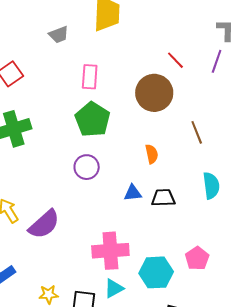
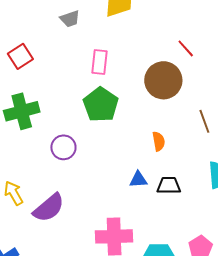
purple circle: (87, 167) -> (63, 147), moved

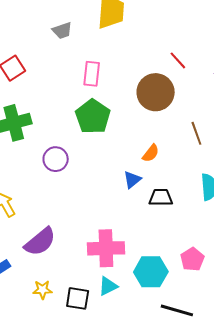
orange semicircle: (159, 141) -> (151, 153), turned 48
blue triangle: (138, 180) -> (132, 180), moved, turned -36
purple semicircle: (49, 208) -> (40, 242), moved

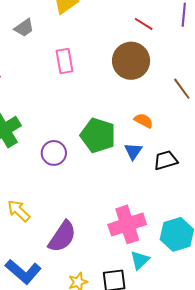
green pentagon: (93, 117) -> (98, 135), moved
orange semicircle: (151, 153) -> (144, 121), turned -84

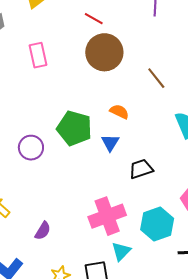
red line: (144, 24) -> (94, 19), moved
black trapezoid: (166, 160) -> (141, 169), moved
purple semicircle: (62, 237) -> (43, 231), size x0.6

